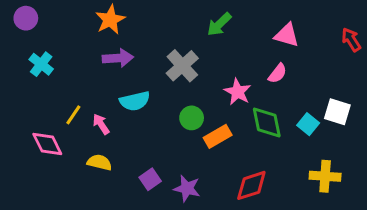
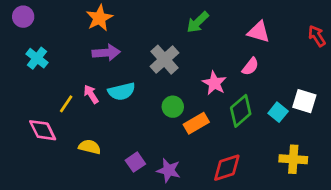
green diamond: (267, 123) -> (241, 111), turned 60
pink arrow: (101, 124) -> (91, 94), moved

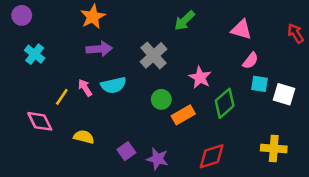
pink semicircle: (250, 66) -> (250, 61), moved
cyan square: (278, 112) -> (259, 84), moved, turned -30

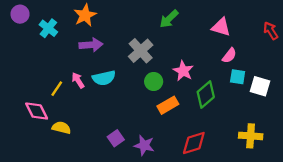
cyan cross: (35, 54) -> (48, 28), moved
green circle: (161, 99) -> (154, 81), moved
yellow semicircle: (84, 137) -> (61, 128), moved

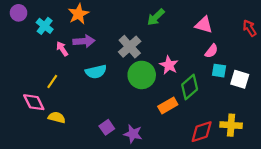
pink arrow: (78, 80) -> (62, 49), moved
green circle: (154, 81) -> (142, 75), size x1.6
orange rectangle: (168, 105) -> (168, 105), moved
red diamond: (194, 143) -> (202, 132), moved

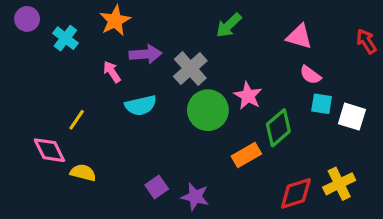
purple arrow: (84, 41) -> (145, 54), moved
pink arrow: (62, 49) -> (112, 72), moved
pink semicircle: (211, 51) -> (310, 75), turned 88
yellow cross: (231, 125) -> (339, 184), turned -30

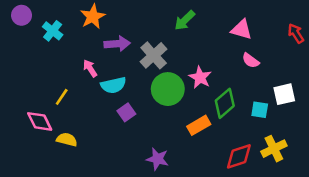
pink arrow: (112, 72) -> (90, 68), moved
cyan square: (322, 104) -> (260, 110), moved
white square: (352, 117) -> (284, 94), turned -30
purple square: (157, 187) -> (126, 112), moved

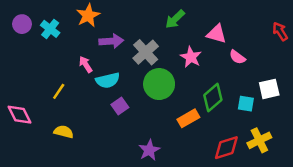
purple circle: (22, 15) -> (22, 24), moved
pink triangle: (242, 30) -> (217, 34), moved
pink star: (200, 77) -> (191, 57), moved
pink diamond: (40, 121) -> (20, 115), moved
purple star: (157, 159) -> (149, 150), turned 30

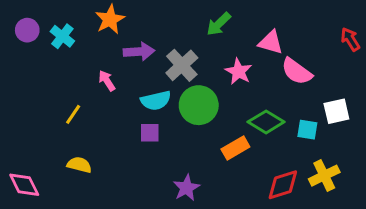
pink semicircle: (237, 57) -> (297, 71), size x1.5
cyan semicircle: (108, 80) -> (156, 101), moved
green diamond: (213, 97) -> (266, 122), turned 72
purple square: (120, 106) -> (150, 133), turned 35
pink diamond: (20, 115) -> (24, 185), moved

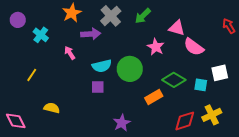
cyan cross: (62, 36) -> (41, 35), moved
gray cross: (182, 65) -> (111, 16), moved
yellow line: (73, 114) -> (32, 75), moved

